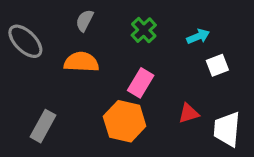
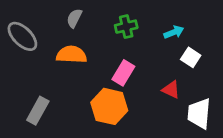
green cross: (144, 30) -> (126, 27), turned 30
white square: (217, 65) -> (191, 57), turned -36
red triangle: (189, 113) -> (171, 90), moved, turned 42

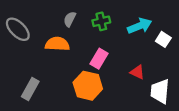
gray semicircle: (74, 18) -> (70, 19), moved
cyan arrow: (174, 32) -> (140, 26), size x1.5
white square: (191, 57) -> (163, 39), moved

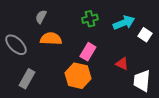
gray semicircle: (70, 19) -> (41, 17), moved
gray ellipse: (18, 29) -> (16, 45), moved

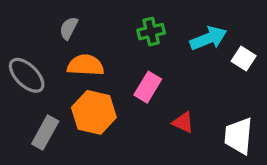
red triangle: (122, 64) -> (183, 122), moved
orange hexagon: (78, 76) -> (94, 112), moved

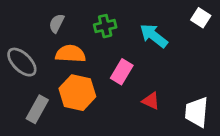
green cross: (151, 32) -> (105, 26), moved
cyan arrow: (208, 38) -> (154, 36), moved, turned -120
white square: (244, 58) -> (201, 18), moved

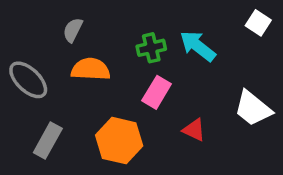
green cross: (105, 26) -> (151, 48), moved
orange hexagon: (77, 93) -> (119, 141), moved
white trapezoid: (197, 112) -> (253, 108), moved, turned -56

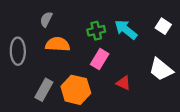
white square: (258, 23) -> (163, 26), moved
gray ellipse: (28, 80) -> (18, 51), turned 45
gray rectangle: (48, 141) -> (44, 90), moved

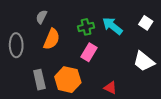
orange semicircle: (58, 44) -> (52, 39), turned 110
red triangle: (123, 83) -> (110, 88), moved
gray rectangle: (44, 90) -> (39, 80), turned -42

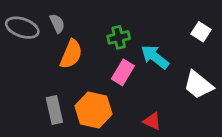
gray semicircle: (41, 17) -> (57, 23), turned 128
cyan arrow: (112, 26) -> (155, 57), moved
gray ellipse: (16, 45) -> (22, 28), moved, turned -70

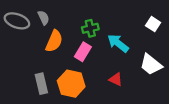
pink rectangle: (123, 72) -> (83, 52), moved
red triangle: (152, 121) -> (116, 79), moved

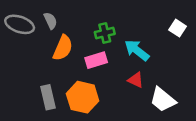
pink rectangle: (83, 52) -> (96, 60), turned 42
white trapezoid: (151, 64) -> (163, 100), moved
red triangle: (116, 79) -> (136, 80), moved

